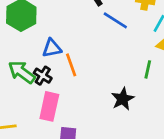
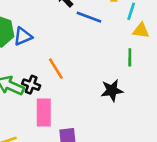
blue triangle: (52, 48) -> (23, 36), moved
black star: (123, 99) -> (112, 90), turned 30

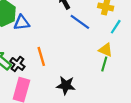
yellow triangle: (141, 31) -> (106, 50), moved
black star: (112, 90) -> (66, 85), moved

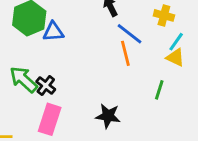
yellow triangle: (106, 50) -> (175, 57), moved
orange line: (41, 56) -> (125, 53), moved

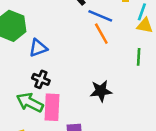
blue triangle: (53, 32) -> (38, 48), moved
green arrow: (23, 79) -> (30, 102), moved

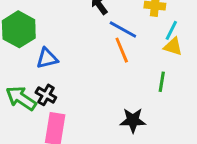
black star: (101, 91) -> (133, 120), moved
green arrow: (30, 102) -> (21, 98), moved

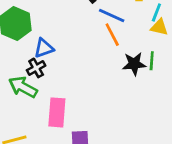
black cross: (46, 95) -> (36, 68), moved, turned 36
black star: (133, 120) -> (134, 64), moved

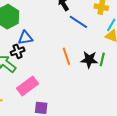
orange line: (112, 35) -> (66, 56), moved
pink rectangle: (57, 112) -> (28, 86), turned 40

